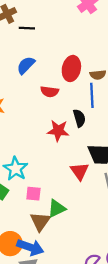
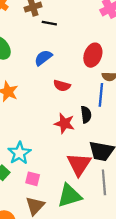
red ellipse: (71, 68) -> (93, 55), moved
red triangle: (80, 171) -> (79, 164), size x1.4
green triangle: (57, 208) -> (70, 196), moved, size x1.4

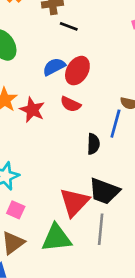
red ellipse: (93, 55) -> (77, 71), moved
red star: (64, 123) -> (32, 110), moved

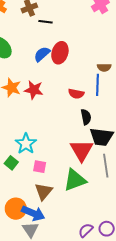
red semicircle: (71, 104) -> (76, 94), moved
black semicircle: (93, 144) -> (86, 117), moved

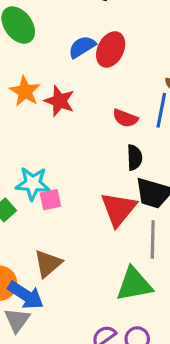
cyan star: (26, 144) -> (33, 184), turned 30
pink square: (40, 167) -> (50, 200), moved, turned -32
green triangle: (75, 180) -> (134, 284), moved

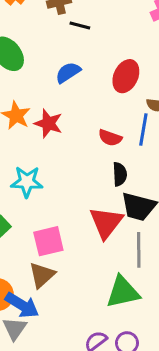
red ellipse: (111, 49) -> (126, 76), moved
cyan star: (33, 184) -> (27, 182), moved
pink square: (50, 200) -> (48, 241), moved, size x1.5

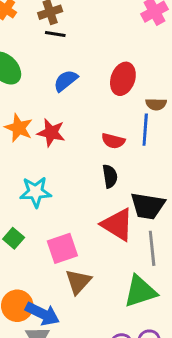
black line: (80, 26) -> (55, 34), moved
black semicircle: (120, 174) -> (110, 176), moved
red triangle: (106, 222) -> (117, 225), turned -30
brown triangle: (42, 275) -> (78, 282), moved

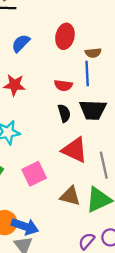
black trapezoid: (148, 206) -> (93, 110), moved
brown triangle: (78, 282) -> (70, 196), moved, turned -50

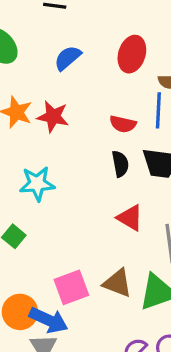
red triangle: (75, 150) -> (130, 218), size x0.7
pink square: (34, 174) -> (71, 287), moved

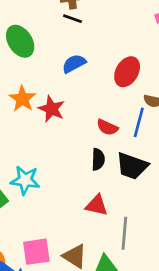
cyan star: (37, 184) -> (25, 180), moved
red triangle: (130, 218) -> (97, 205), turned -30

